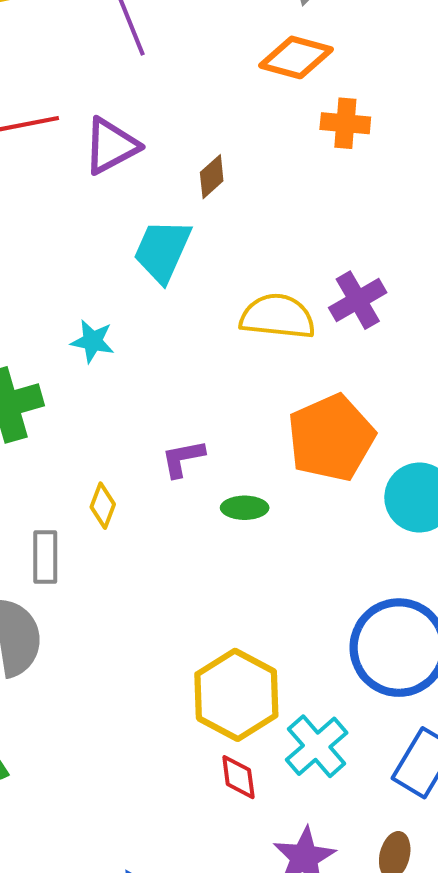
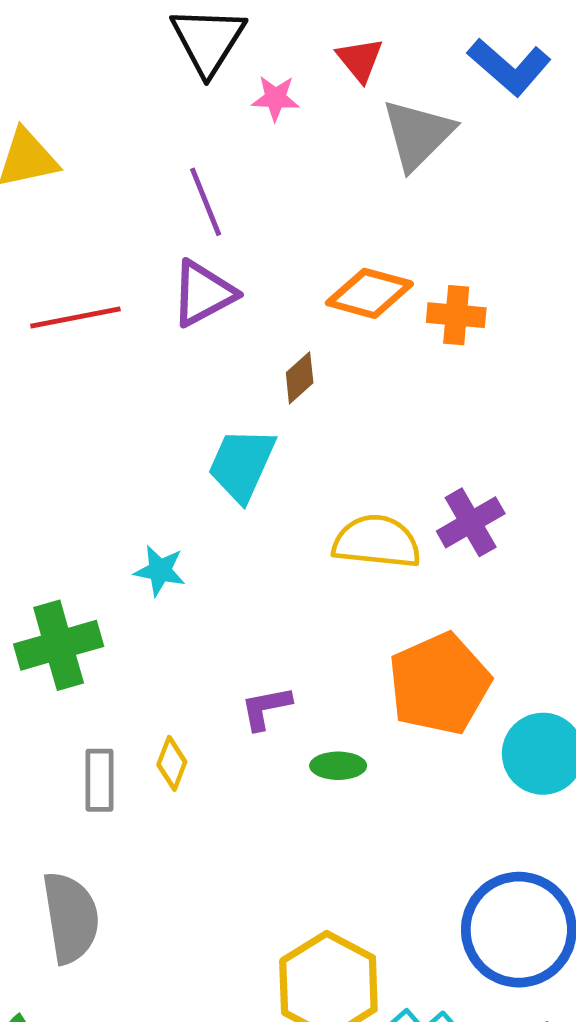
orange diamond: (296, 57) -> (369, 293), moved
purple triangle: (111, 146) -> (203, 293), moved
gray rectangle: (45, 557) -> (100, 780), moved

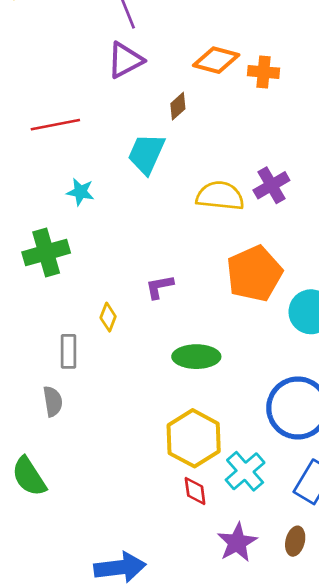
red line: (75, 318) -> (55, 125), moved
cyan star: (160, 571) -> (80, 192), moved
green ellipse: (338, 766) -> (196, 357), moved, size x1.6
gray rectangle: (100, 780) -> (69, 351), moved
gray semicircle: (71, 918) -> (53, 401), size x0.6

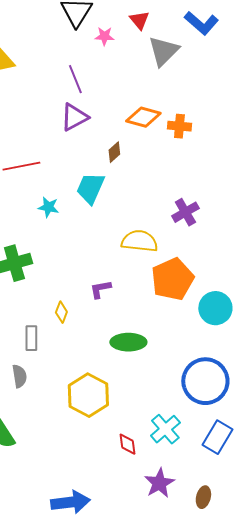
cyan star: (80, 192) -> (48, 207), moved
yellow semicircle: (220, 196) -> (139, 241), moved
yellow hexagon: (194, 438) -> (88, 395), moved
brown ellipse: (295, 541) -> (203, 497), moved

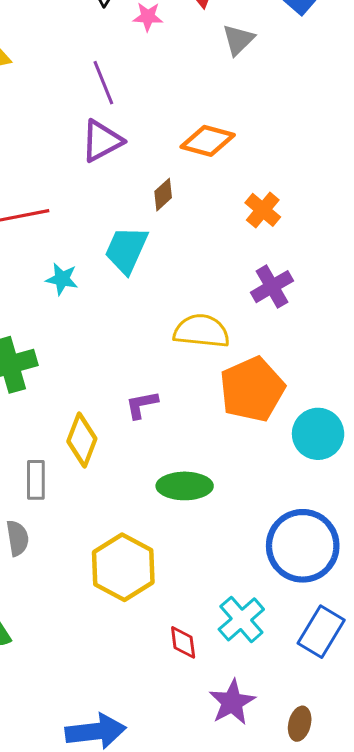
gray triangle: (163, 51) -> (238, 40), size x0.7
orange cross: (179, 126) -> (263, 210), moved, turned 35
yellow diamond: (61, 312) -> (82, 440), size x1.6

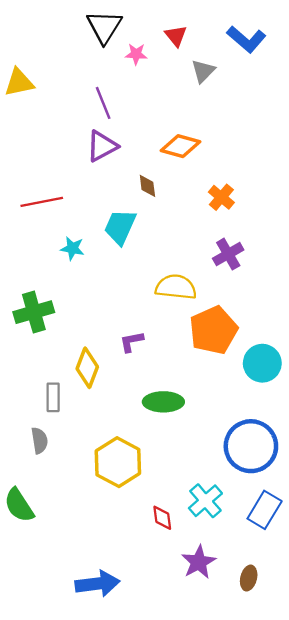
brown diamond: (163, 195) -> (147, 186), turned -55

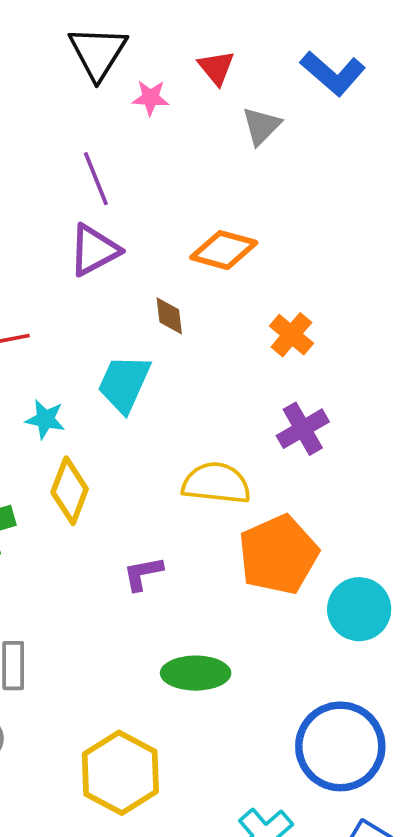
yellow diamond: (87, 368) -> (70, 491), moved

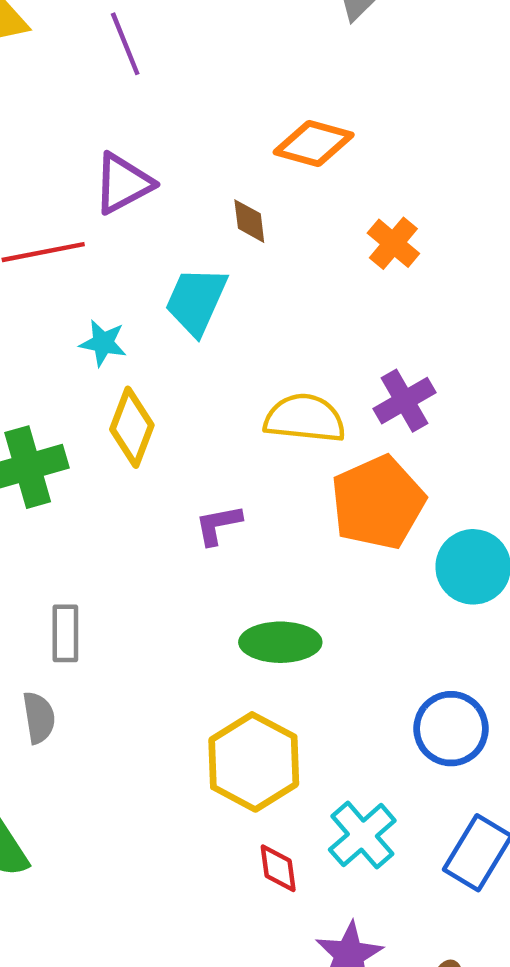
purple line: (96, 179) -> (125, 44), moved
purple triangle: (94, 250) -> (123, 183), moved
purple cross: (303, 429) -> (404, 401), moved
blue circle: (340, 746) -> (451, 729), size x0.7
yellow hexagon: (120, 773) -> (254, 762), moved

